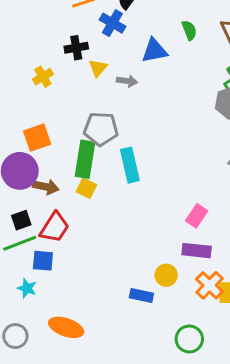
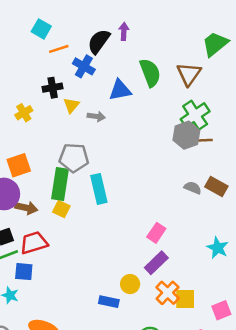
green semicircle: (189, 30) -> (150, 73), size x1.6
red trapezoid: (55, 227) -> (34, 243), turned -140
purple rectangle: (197, 251) -> (156, 263), turned -50

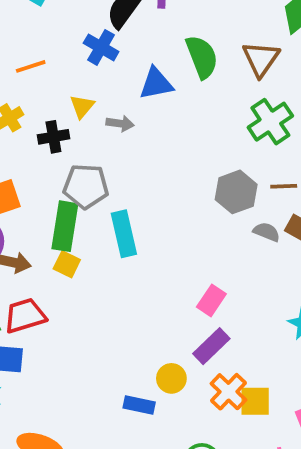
orange line: (59, 49) -> (31, 66), moved
black cross: (53, 88) -> (53, 137), moved
gray hexagon: (186, 135) -> (236, 192), moved
brown line: (204, 140) -> (284, 186), moved

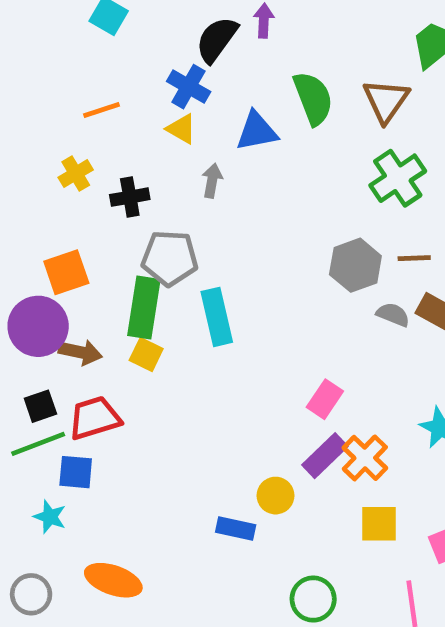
yellow triangle: (82, 106) -> (181, 129), moved, turned -40
gray arrow: (120, 123) -> (212, 181), turned -88
orange cross: (228, 392) -> (365, 458), moved

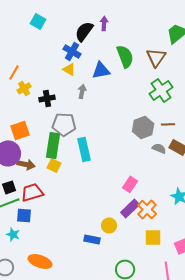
orange line: (102, 110) -> (14, 72), moved, turned -42

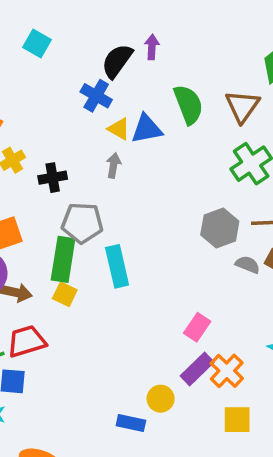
yellow triangle: (69, 69) -> (119, 129), moved

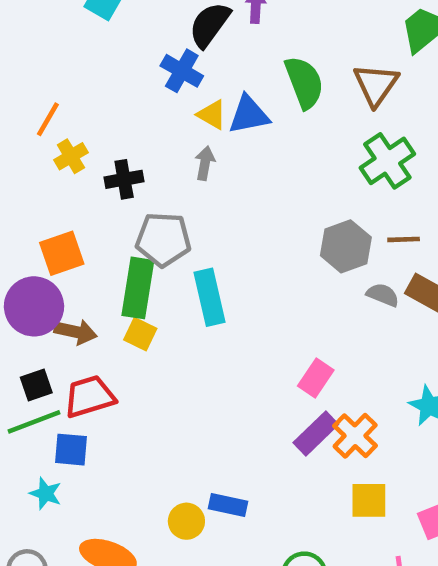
yellow circle: (161, 399) -> (186, 521), moved

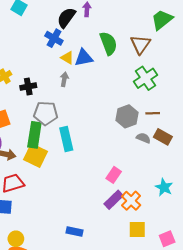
yellow square: (140, 334) -> (35, 155), size x1.6
yellow circle: (186, 521) -> (16, 239), moved

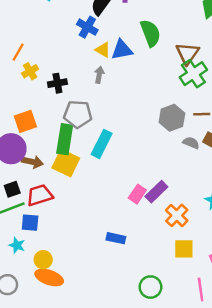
brown triangle: (140, 44) -> (187, 53), moved
cyan rectangle: (66, 139) -> (102, 144), turned 40
pink rectangle: (114, 175) -> (137, 194), moved
purple rectangle: (114, 200) -> (156, 192), moved
blue rectangle: (75, 232) -> (116, 238), moved

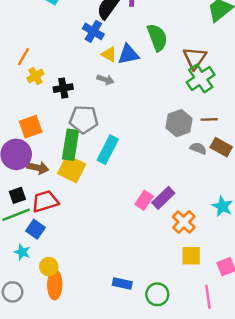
gray arrow: (99, 75) -> (105, 80), turned 98
blue square: (30, 223) -> (35, 229), turned 30
blue rectangle: (116, 238) -> (122, 283), moved
orange ellipse: (49, 277) -> (55, 285), turned 72

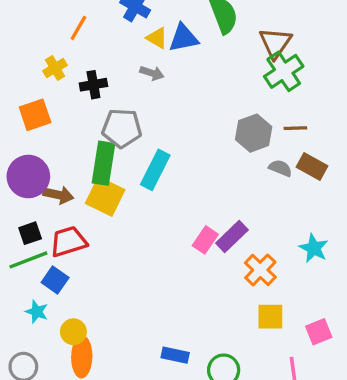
orange line: (23, 57) -> (78, 28), moved
orange square: (31, 127) -> (35, 115), moved

